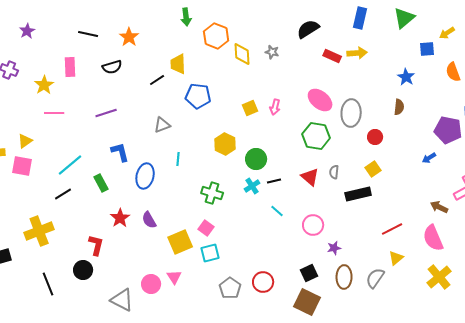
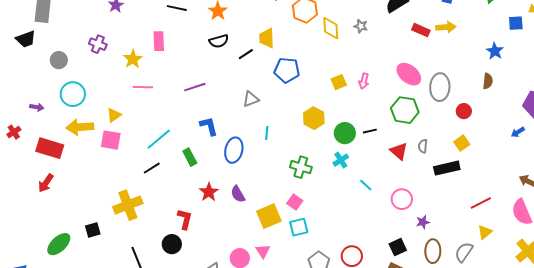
black semicircle: (112, 67) -> (219, 41), moved
black line: (274, 181) -> (370, 131), moved

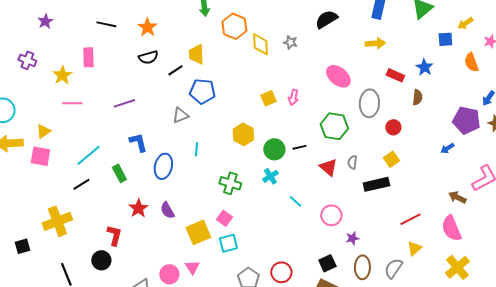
red rectangle: (421, 30) -> (395, 75), moved
blue pentagon: (287, 70) -> (202, 91), moved
pink ellipse: (409, 74) -> (338, 76), moved

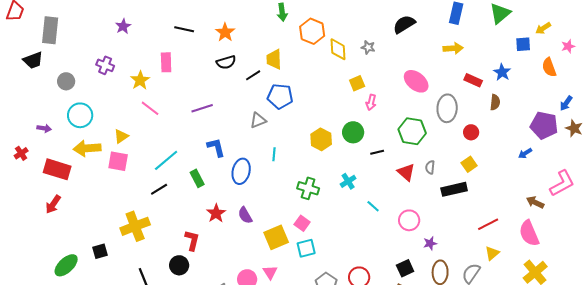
yellow square: (268, 98) -> (357, 83), moved
pink line: (72, 103) -> (150, 108), turned 36
green circle: (274, 149) -> (353, 132), moved

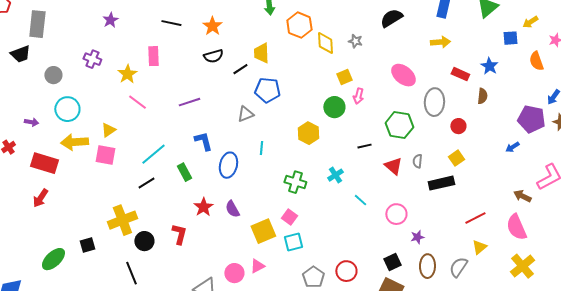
green circle: (353, 132) -> (334, 107), moved
black circle: (179, 265) -> (144, 241), moved
pink triangle: (270, 272) -> (257, 266), turned 35

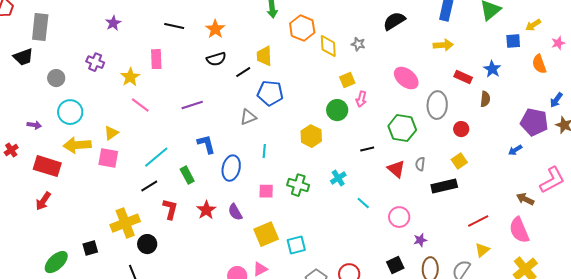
pink square: (289, 217) -> (266, 191), moved, turned -35
red L-shape: (179, 234) -> (170, 209), moved

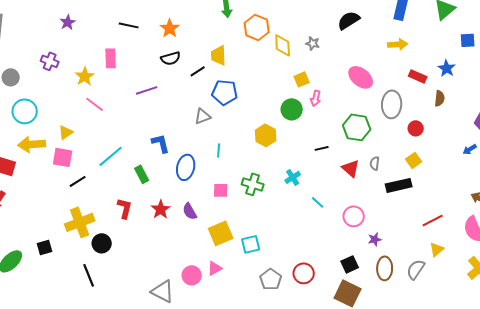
purple line: (192, 105) -> (147, 90), moved
black line: (149, 186) -> (78, 181), moved

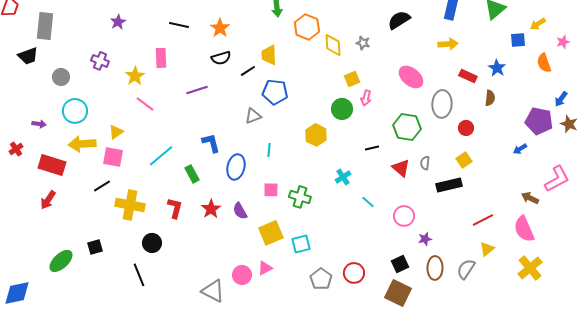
black line: (78, 181) -> (102, 186), moved
green cross: (253, 184) -> (300, 197), moved
yellow cross: (80, 222) -> (130, 205), moved, turned 32

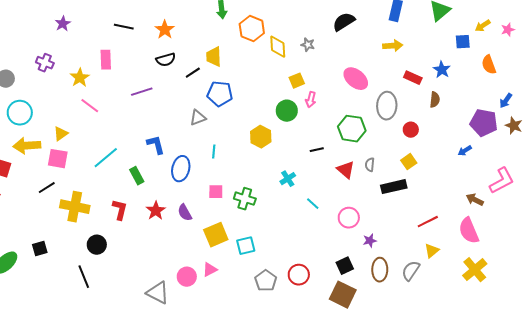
pink star: (563, 42) -> (508, 30), moved

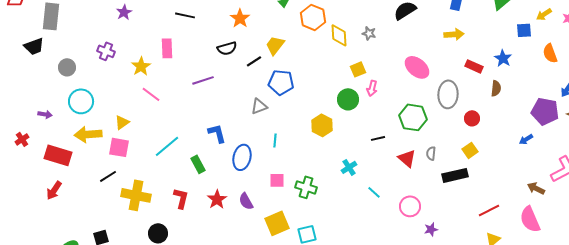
orange star: (165, 30) -> (240, 18), moved
yellow trapezoid: (214, 57) -> (275, 45), turned 40

